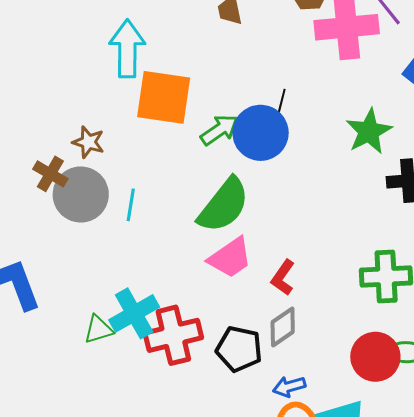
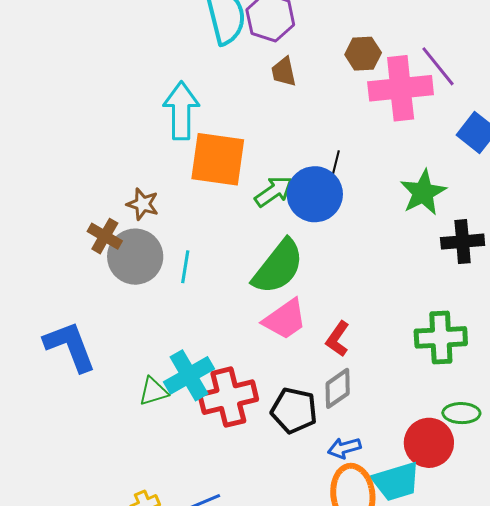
red circle: (375, 357) -> (429, 443), moved

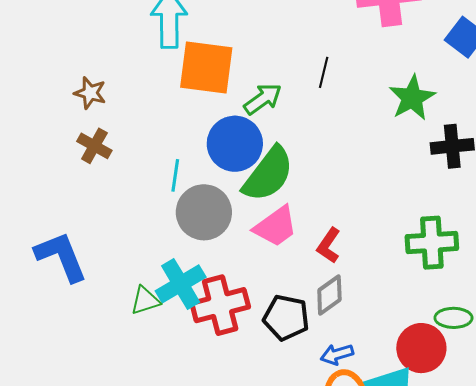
blue circle: (315, 194) -> (235, 144), moved
brown star: (143, 204) -> (90, 93), moved
gray circle: (135, 257) -> (204, 212), moved

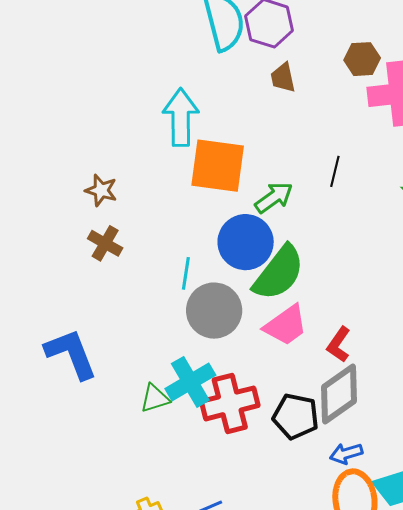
gray diamond: (329, 295) -> (339, 394), size x1.5

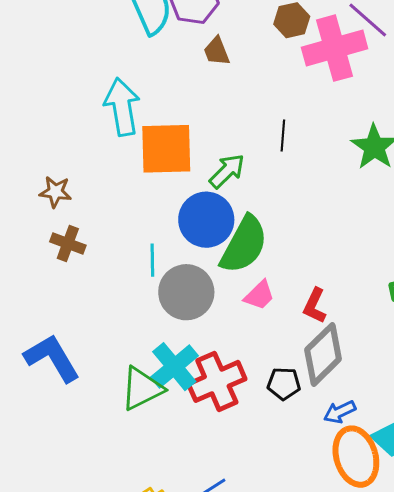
pink trapezoid: (286, 325) -> (259, 295), size x0.7
green triangle: (155, 398) -> (142, 389), size x1.5
black pentagon: (296, 416) -> (284, 384), size x0.7

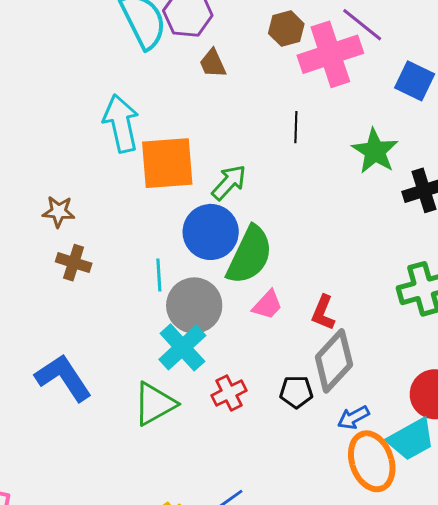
black line: (283, 135) -> (296, 127), moved
cyan cross: (174, 367) -> (182, 347), moved
red cross: (217, 381) -> (229, 393), size x0.6

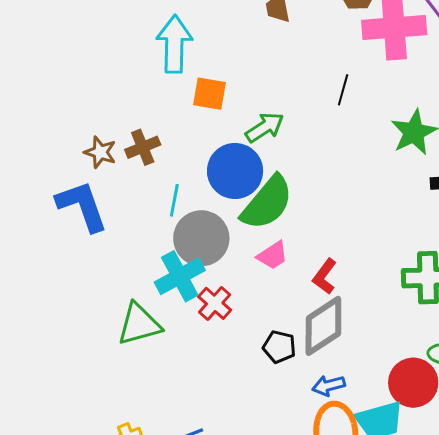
orange square: (167, 163) -> (210, 94), size x0.6
brown star: (59, 212) -> (100, 152), moved
brown cross: (74, 263) -> (143, 147), moved, turned 36
blue L-shape: (63, 378) -> (82, 206), moved
red cross: (229, 393) -> (215, 303), moved, turned -36

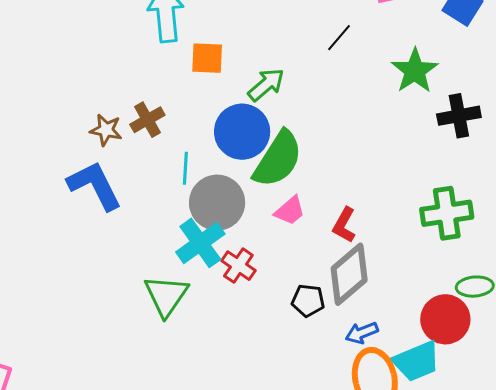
black line: (343, 90) -> (339, 38), turned 32
green triangle: (139, 324) -> (166, 296), turned -33

